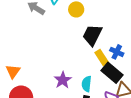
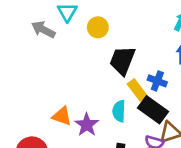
orange triangle: (13, 71) -> (62, 116), moved, turned -42
cyan semicircle: (87, 84) -> (119, 111), moved

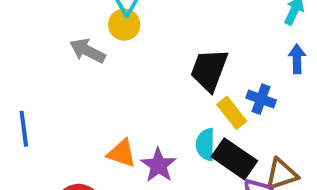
yellow circle: (98, 27) -> (124, 25), moved
gray arrow: (43, 30) -> (88, 51), moved
black rectangle: (153, 110) -> (234, 159), moved

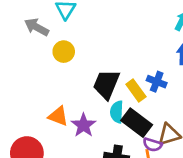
yellow circle: (124, 25) -> (64, 52), moved
gray arrow: (88, 51) -> (37, 27), moved
black trapezoid: (209, 70) -> (106, 84), moved

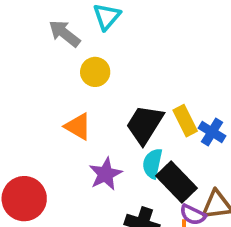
yellow rectangle: (136, 90) -> (185, 121), moved
orange triangle: (58, 116) -> (78, 126), moved

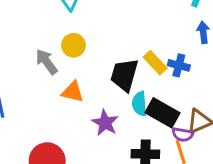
gray arrow: (64, 33) -> (46, 62), moved, turned 32

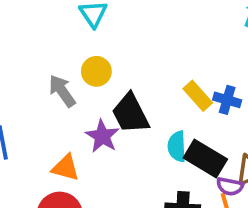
black trapezoid: (124, 75) -> (130, 114), moved, turned -44
orange triangle: (73, 92) -> (66, 168), moved
purple star: (105, 123) -> (102, 136), moved

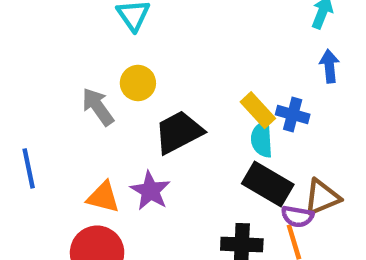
black trapezoid: (130, 114) -> (179, 132), turned 90
purple star: (102, 136) -> (150, 191), moved
cyan semicircle: (177, 146) -> (262, 139), moved

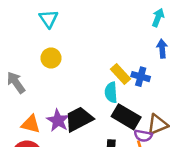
gray arrow: (98, 107) -> (16, 82), moved
black trapezoid: (179, 132) -> (79, 119), moved
cyan semicircle: (262, 139) -> (111, 92), moved

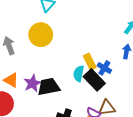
yellow circle: (51, 58) -> (41, 35), size x1.5
black rectangle: (126, 117) -> (94, 80), moved

